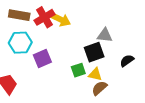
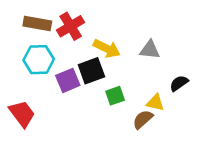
yellow arrow: (60, 19) -> (107, 48), moved
black square: (94, 52) -> (91, 71), moved
yellow triangle: (95, 74) -> (155, 103), moved

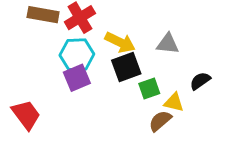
cyan hexagon: (39, 60) -> (77, 55), moved
black square: (91, 71) -> (126, 67), moved
green square: (115, 96) -> (149, 89), moved

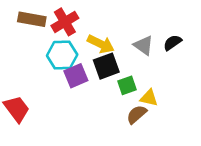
gray triangle: (168, 44) -> (143, 45), turned 30
purple square: (77, 78) -> (76, 76), moved
black semicircle: (200, 81) -> (172, 43), moved

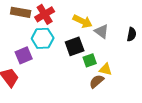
black semicircle: (172, 43) -> (132, 34), moved, turned 136
yellow arrow: (101, 44) -> (83, 21), moved
purple square: (76, 76) -> (24, 55), moved

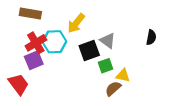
red cross: (45, 14) -> (36, 43), moved
yellow arrow: (83, 21) -> (76, 23), moved, turned 102
gray triangle: (102, 31) -> (108, 41), moved

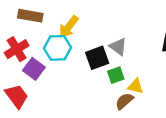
yellow arrow: (76, 23) -> (69, 27), moved
red cross: (36, 43) -> (17, 49), moved
purple square: (34, 60) -> (34, 69), turned -30

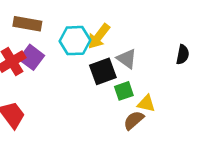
yellow arrow: (69, 27) -> (99, 36), moved
cyan hexagon: (57, 48) -> (75, 41), moved
purple square: (34, 69) -> (32, 57), moved

